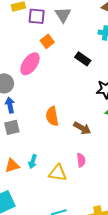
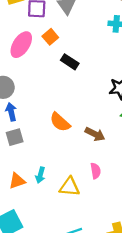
black rectangle: (83, 59) -> (70, 62), moved
pink ellipse: (30, 64) -> (21, 45), moved
orange semicircle: (52, 116) -> (60, 122), turned -36

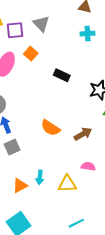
black rectangle: (70, 62) -> (62, 75), moved
brown arrow: (95, 134) -> (83, 134), turned -48
pink semicircle: (96, 171) -> (88, 166), turned -64

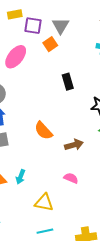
orange square: (31, 54) -> (50, 44), moved
black rectangle: (62, 75) -> (68, 82), turned 35
yellow triangle: (67, 184) -> (44, 202), moved

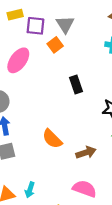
pink semicircle: (71, 178) -> (85, 189), size x1.5

